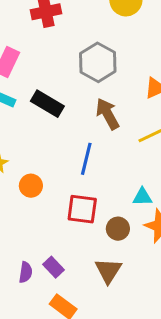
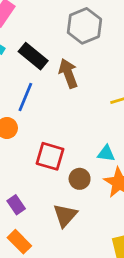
brown arrow: (108, 114) -> (68, 73), moved
blue line: (86, 159) -> (25, 97), moved

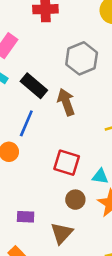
red square: (50, 156) -> (67, 163), moved
purple rectangle: (16, 205) -> (26, 217), moved, turned -54

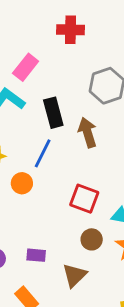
black rectangle: (34, 86) -> (53, 113), turned 32

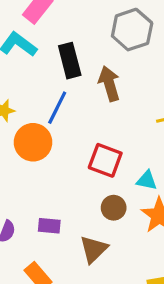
orange circle: (22, 183) -> (33, 142), size x1.5

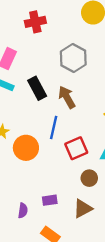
blue line: (57, 108) -> (54, 127), moved
red square: (105, 160) -> (76, 148), turned -30
brown triangle: (94, 249) -> (83, 209), turned 30

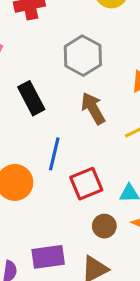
brown arrow: (67, 97) -> (93, 108), moved
purple rectangle: (50, 200) -> (48, 257), size x1.5

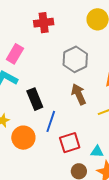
black rectangle: (31, 98) -> (35, 99), moved

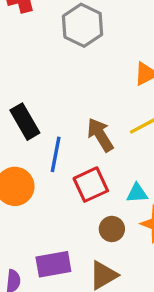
gray hexagon: (75, 59) -> (83, 25), moved
brown arrow: (79, 94) -> (100, 135), moved

